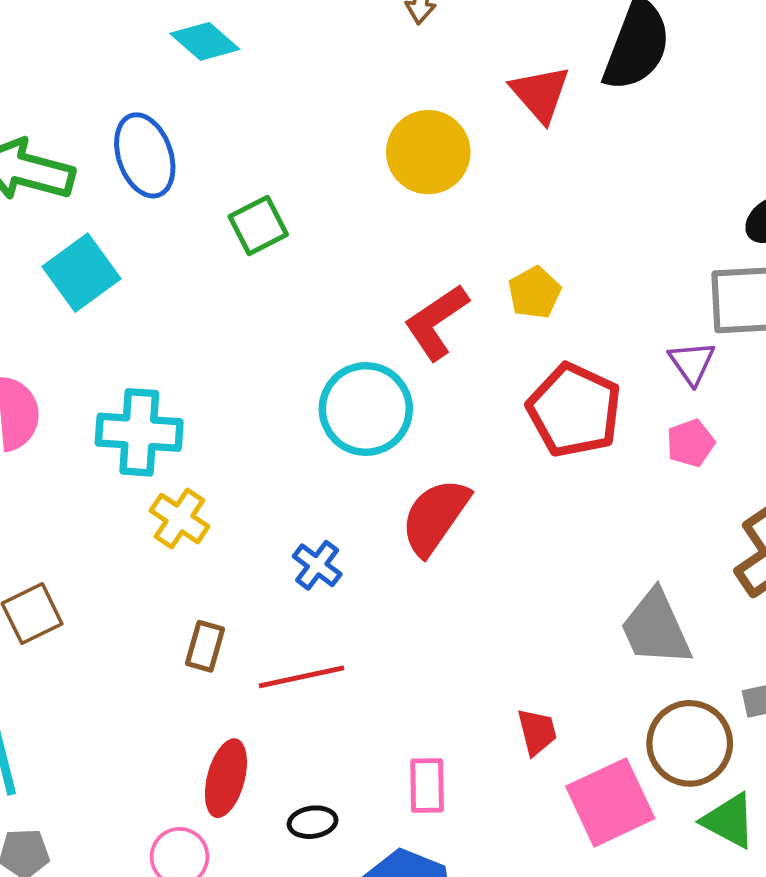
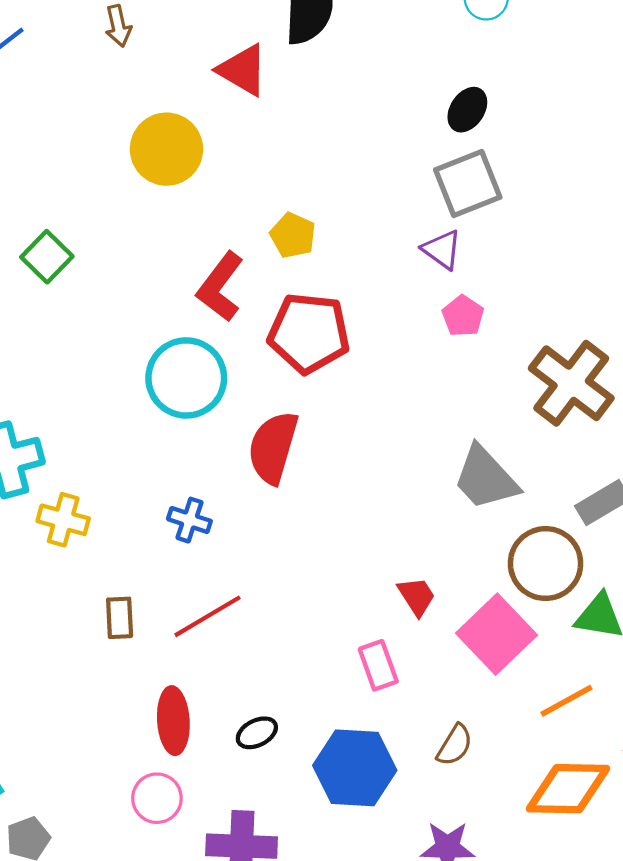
red pentagon: (574, 410) -> (309, 333), moved
pink rectangle: (427, 786) -> (378, 665), moved

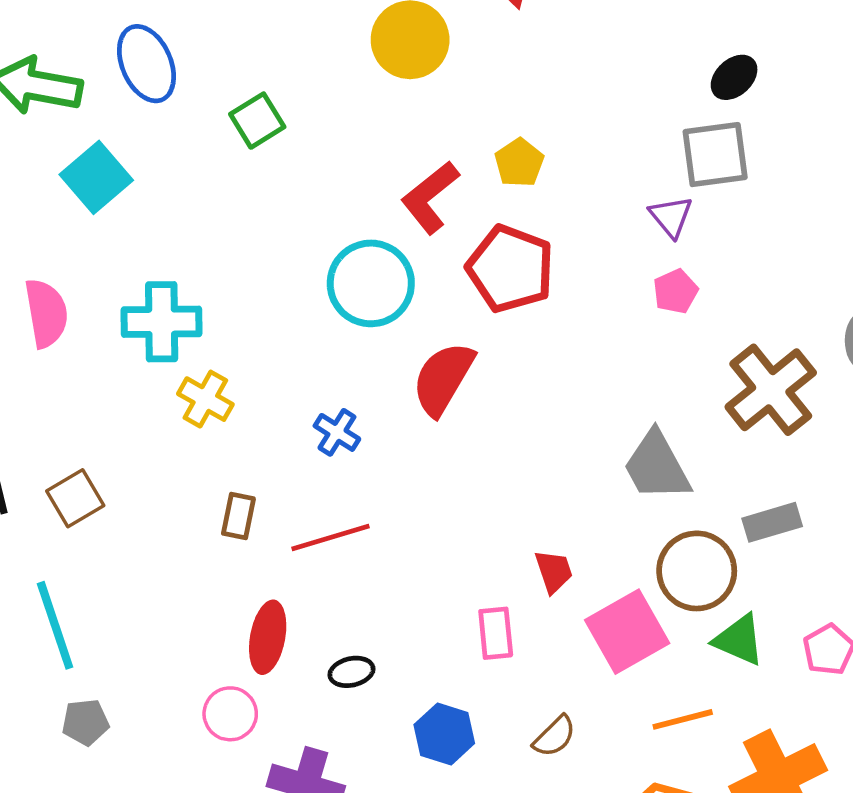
blue hexagon: (355, 768) -> (444, 734), size x0.7

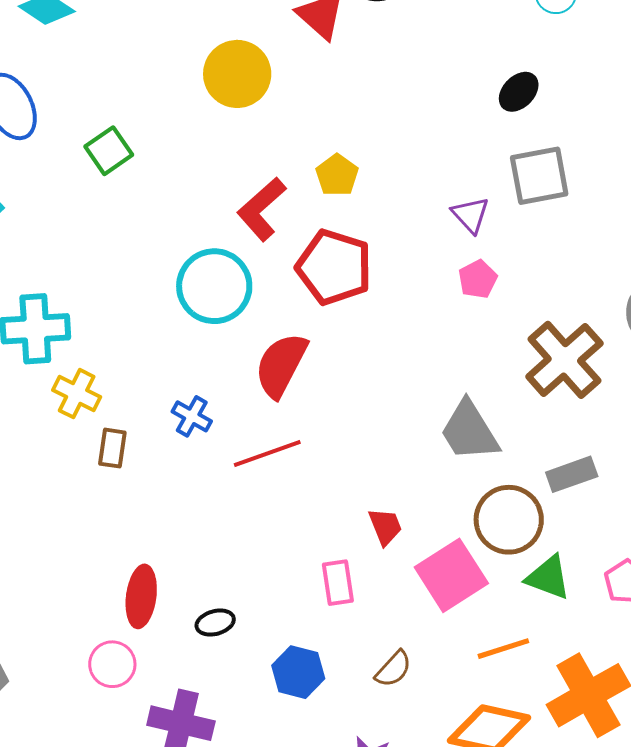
gray square: (715, 155) -> (539, 176), moved
brown rectangle: (238, 516) -> (112, 448), moved
red line: (331, 537) -> (267, 454), moved

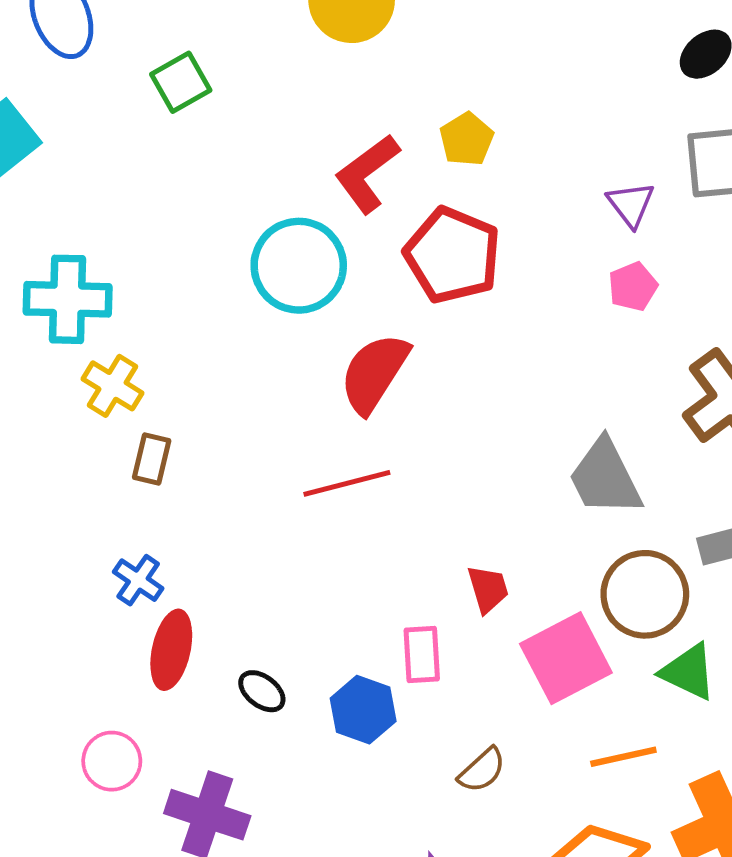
blue cross: (192, 416) -> (138, 580), moved
black ellipse: (215, 623) -> (262, 691), turned 48
pink circle: (112, 664) -> (112, 761), moved
blue hexagon: (298, 672) -> (363, 710), moved

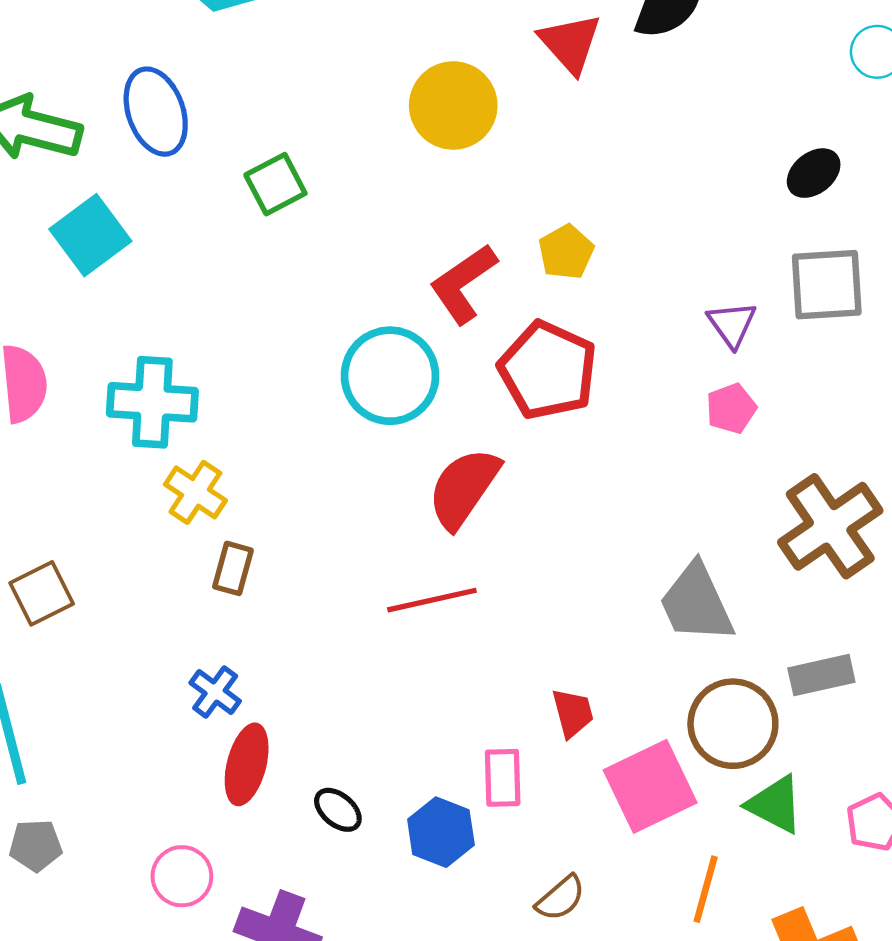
orange line: (623, 757) -> (706, 889), turned -64

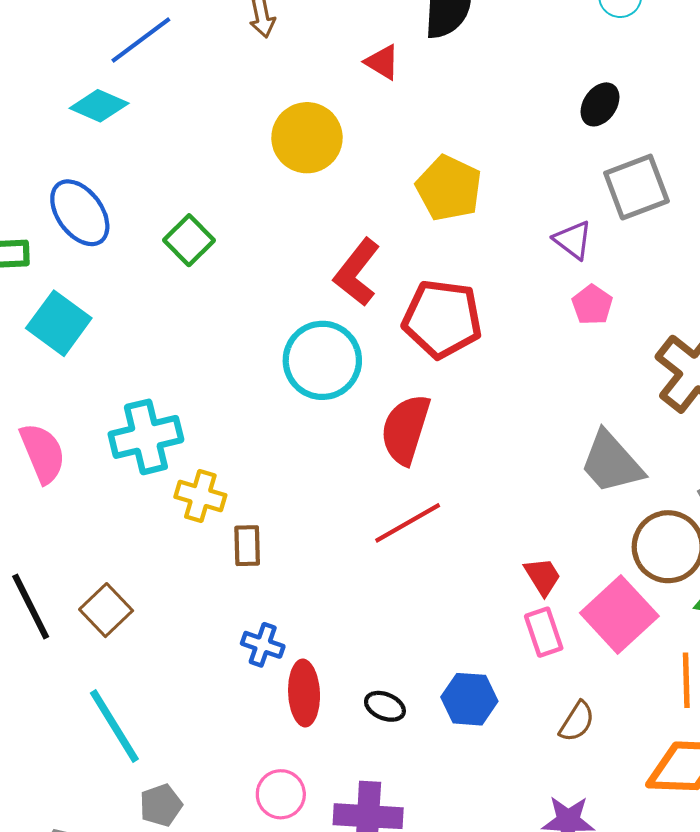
red triangle: (570, 43) -> (382, 62), size x0.7
yellow pentagon: (566, 252) -> (449, 188), moved, size x1.5
pink rectangle: (503, 778) -> (544, 632), moved

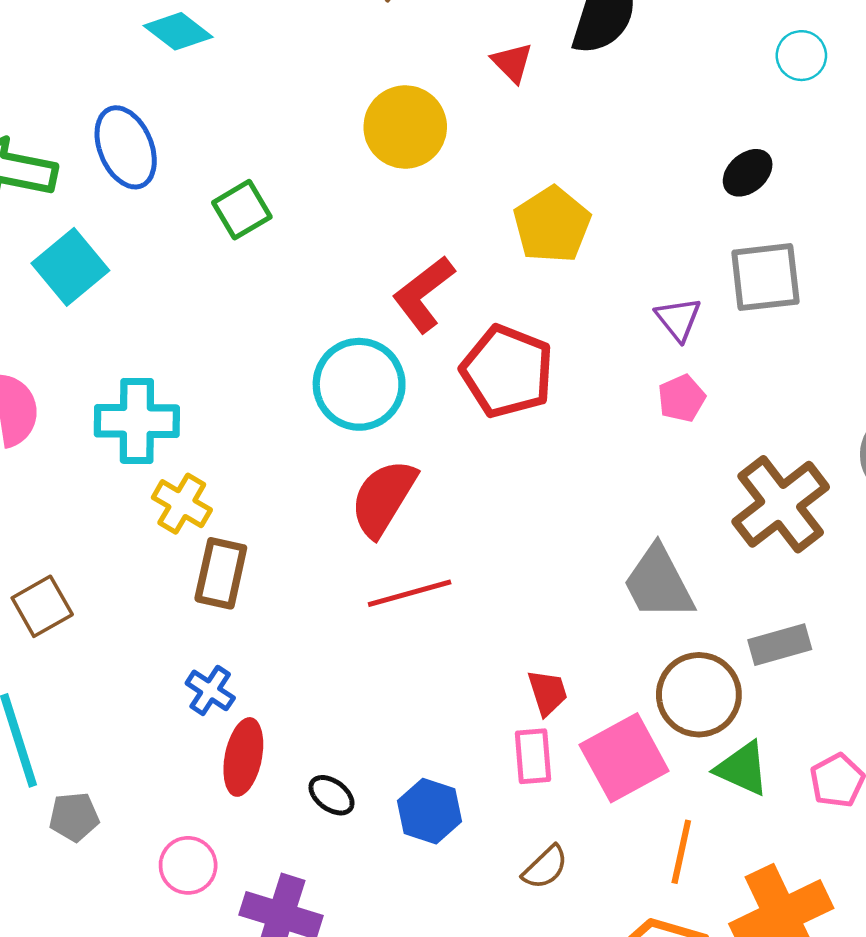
red semicircle: (405, 429) -> (383, 498), moved
brown rectangle: (247, 546) -> (221, 573), size x1.4
gray pentagon: (161, 805) -> (74, 817), moved

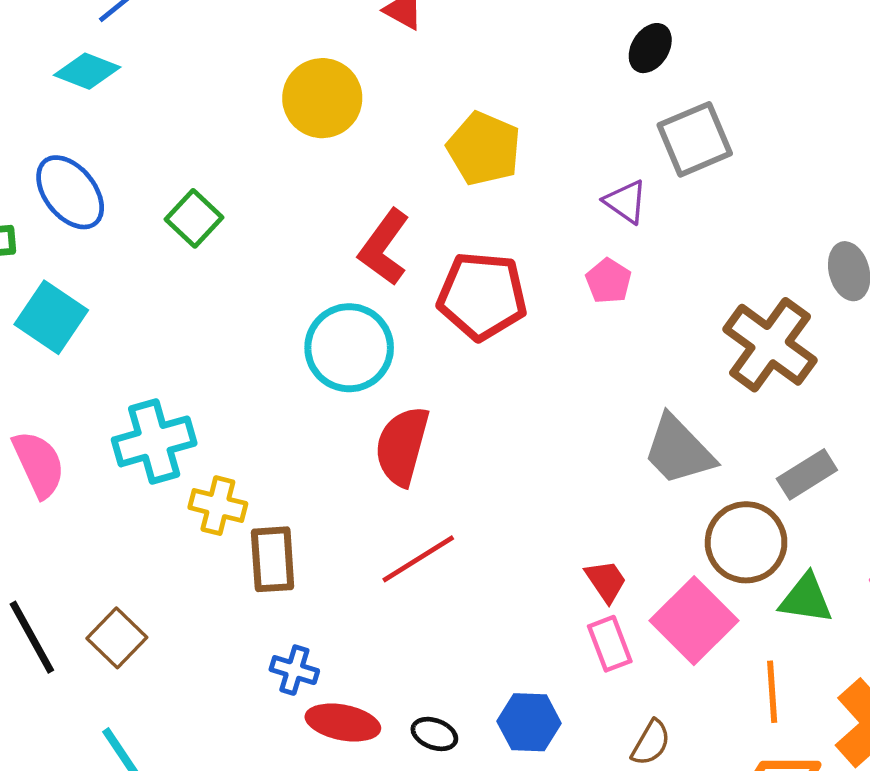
pink pentagon: (682, 398) -> (608, 281), moved
red line: (410, 593) -> (418, 559), moved
red ellipse: (243, 757) -> (343, 723), turned -74

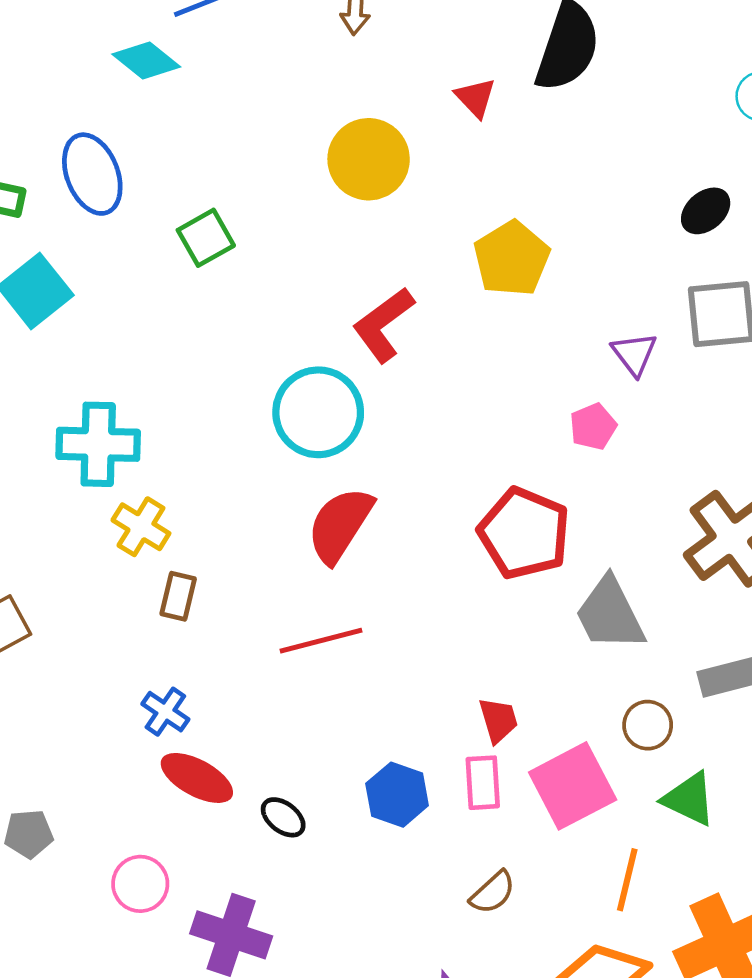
red pentagon: (482, 296) -> (524, 533), moved
brown circle: (746, 542) -> (648, 725), size x0.6
brown rectangle: (273, 559) -> (178, 596), size x0.7
blue hexagon: (529, 722) -> (397, 795), moved

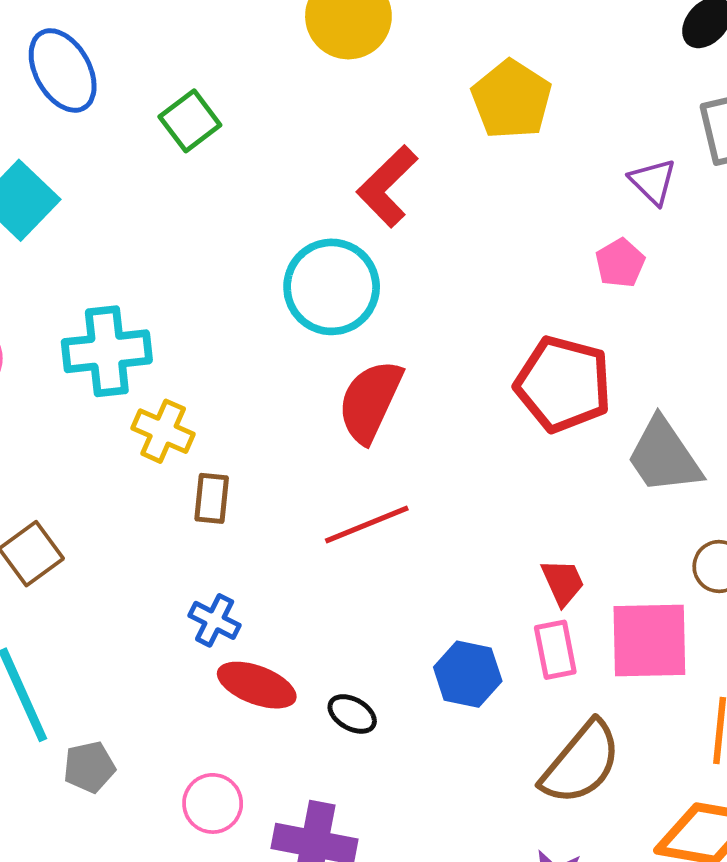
pink square: (573, 786) -> (649, 640), turned 34
brown semicircle: (493, 892) -> (581, 763), size x1.8

